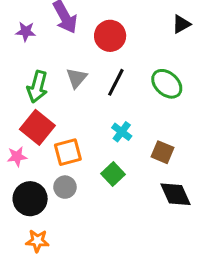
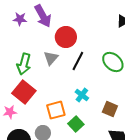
purple star: (26, 31) -> (20, 19), moved
red circle: (110, 36) -> (66, 37), moved
orange square: (68, 152) -> (56, 110), moved

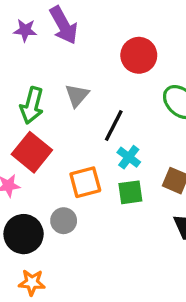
red circle: (66, 37) -> (139, 55), moved
black line: (78, 61) -> (114, 125), moved
green square: (76, 124) -> (130, 192), moved, turned 35

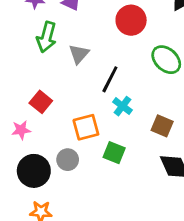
green arrow: (32, 105) -> (46, 37), moved
red square: (32, 152) -> (41, 102), size x0.7
green square: (130, 192) -> (114, 153), moved, turned 30

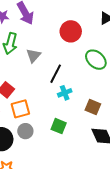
cyan cross: (123, 106) -> (65, 93), turned 32
orange square: (86, 127) -> (20, 109), moved

